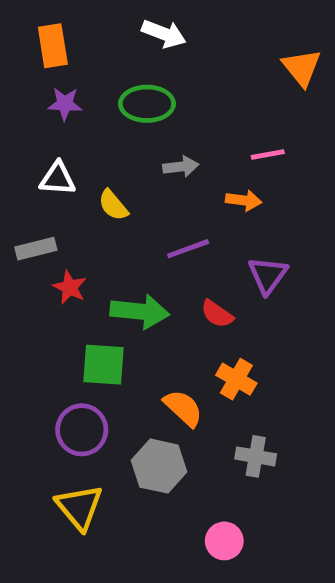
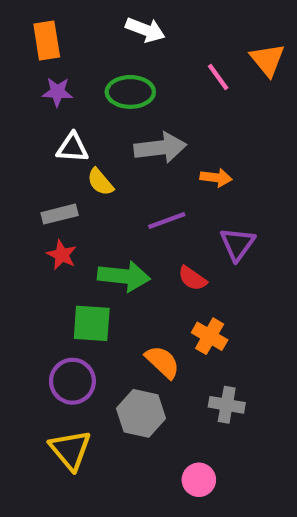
pink line: (268, 154) -> (218, 77), moved, turned 64
gray arrow: (181, 167) -> (160, 148), size x1.6
white triangle: (58, 179) -> (72, 148), moved
gray rectangle: (36, 249) -> (60, 214), moved

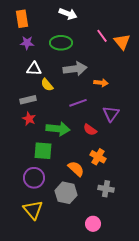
orange triangle: (267, 60) -> (122, 42), moved

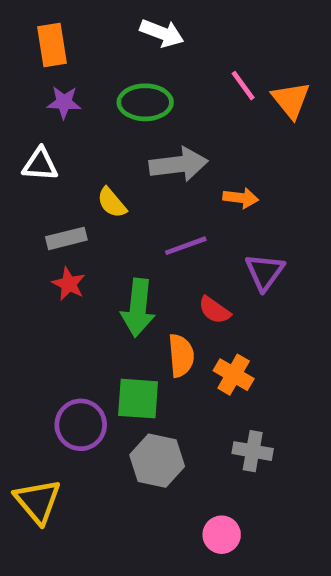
white triangle: (34, 69) -> (40, 164), moved
green arrow: (58, 129) -> (138, 308), turned 90
green square: (43, 151) -> (138, 399), moved
orange semicircle: (76, 169) -> (181, 356), moved, turned 42
yellow triangle: (33, 210) -> (38, 501), moved

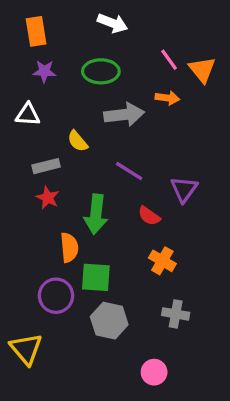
orange arrow: (241, 198) -> (167, 98), moved
purple line: (186, 246) -> (129, 171), turned 52
orange semicircle: (181, 356) -> (69, 247), moved

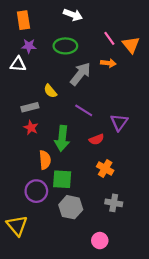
white triangle: (28, 115) -> (18, 64), moved
gray arrow: (124, 115) -> (80, 74), turned -45
red semicircle: (149, 216) -> (97, 139), turned -56

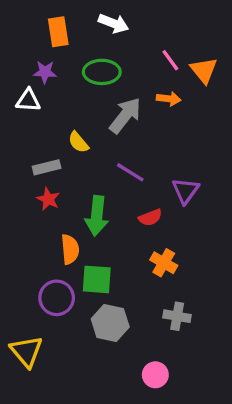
orange rectangle: (23, 20) -> (58, 32), moved

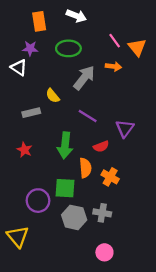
white triangle: (28, 100) -> (19, 68), turned 30
red star: (48, 199) -> (24, 150), moved
orange semicircle: (70, 249) -> (85, 168), moved
gray cross: (177, 316) -> (102, 213), moved

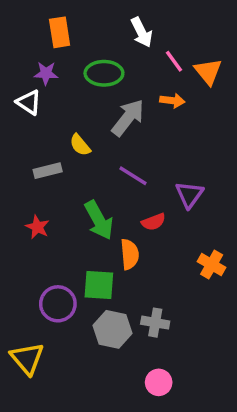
white arrow: (76, 16) -> (142, 32), moved, turned 42
green arrow: (65, 145) -> (99, 220), turned -35
orange cross: (110, 177) -> (212, 265), moved

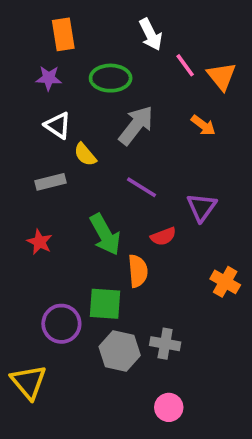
orange arrow: (172, 101) -> (203, 125), moved, turned 30
white triangle: (29, 102) -> (58, 125), moved

